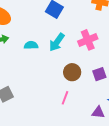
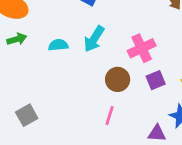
pink cross: (88, 40) -> (142, 48), moved

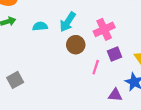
brown circle: (118, 79) -> (76, 45), moved
pink line: (110, 116) -> (96, 67), moved

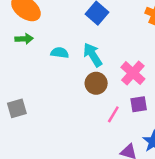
cyan arrow: (68, 22) -> (93, 55), turned 102
pink cross: (104, 29) -> (133, 73), turned -36

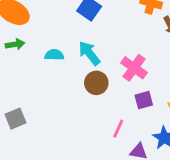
pink line: (113, 114) -> (118, 129), moved

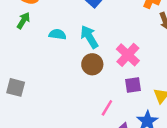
green arrow: (15, 44) -> (23, 21), turned -56
gray square: (16, 119) -> (16, 87), turned 30

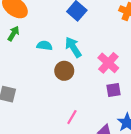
brown circle: (92, 64) -> (64, 71), moved
pink line: (107, 108) -> (72, 117), moved

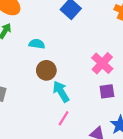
cyan arrow: (73, 47) -> (61, 92), moved
brown circle: (64, 71) -> (46, 70), moved

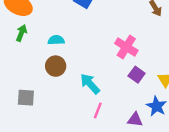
brown circle: (46, 70) -> (56, 66), moved
purple square: (107, 91) -> (137, 75), turned -35

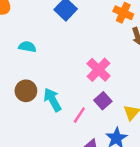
brown circle: (56, 66) -> (26, 91), moved
pink line: (98, 110) -> (79, 115), moved

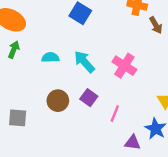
cyan arrow: (52, 100) -> (84, 62), moved
purple square: (103, 101) -> (89, 98), moved

